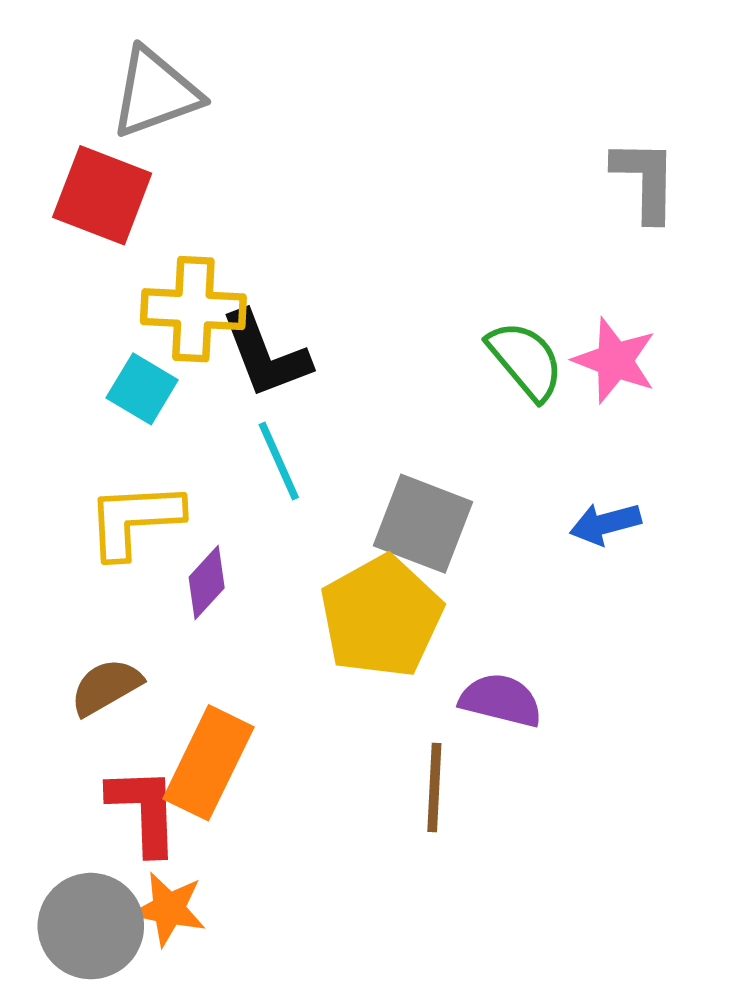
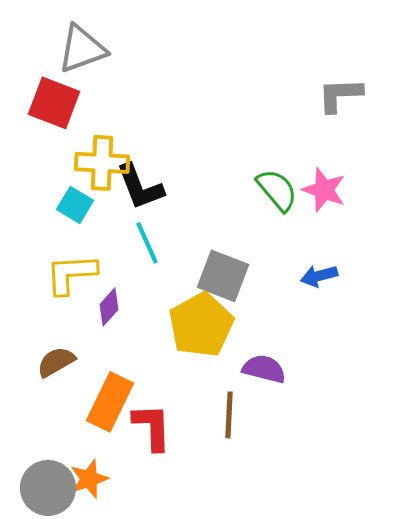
gray L-shape: (645, 180) -> (340, 95), turned -93
red L-shape: (144, 810) -> (152, 427), moved
orange star: (169, 909) -> (89, 479), turned -30

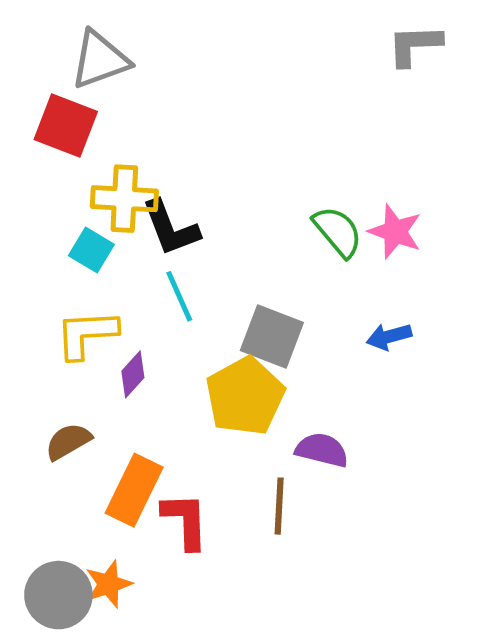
gray L-shape: (340, 95) -> (415, 45), moved

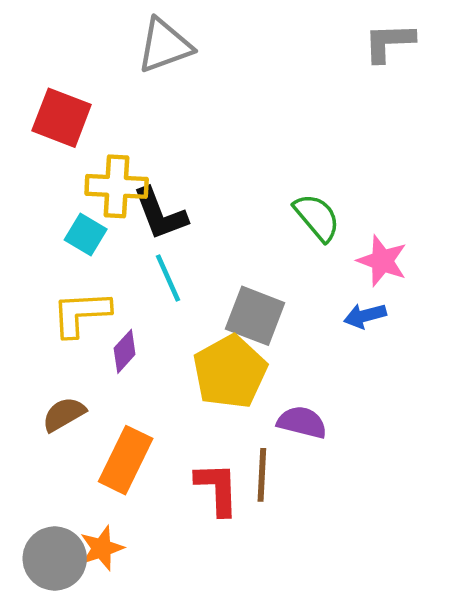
gray triangle: (100, 60) -> (165, 46), moved
pink star: (395, 232) -> (382, 261), moved
red L-shape: (185, 521) -> (217, 489), moved

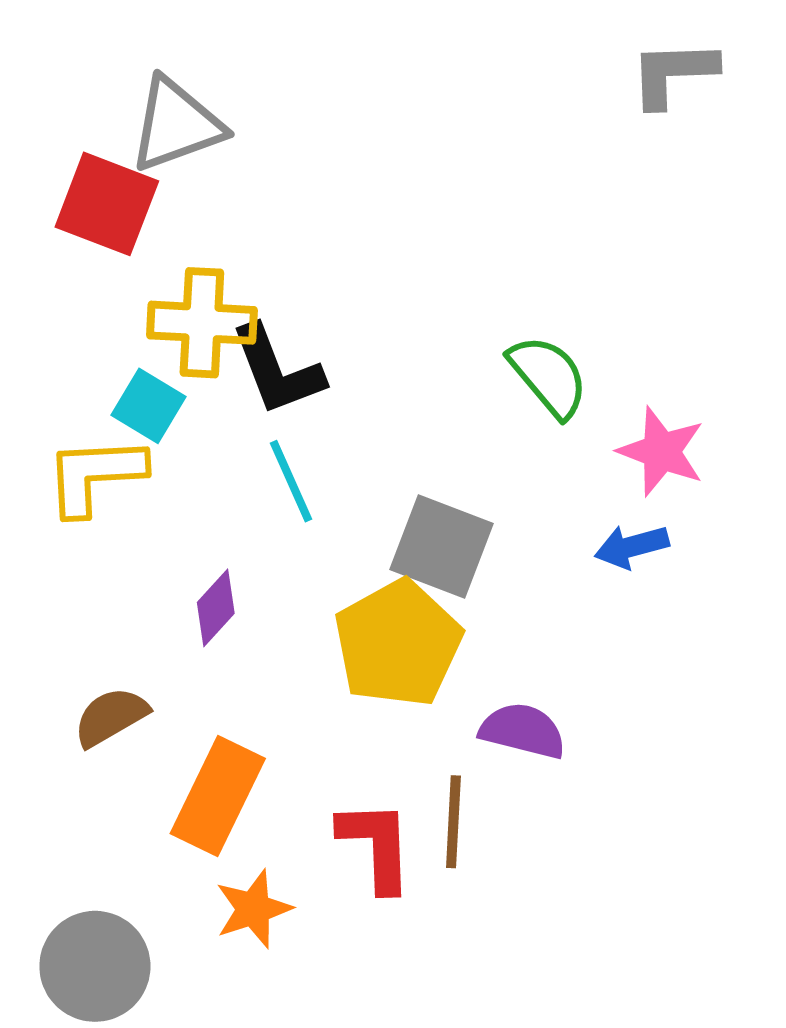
gray triangle: (165, 46) -> (176, 125), moved
yellow L-shape: (81, 313) -> (95, 475), moved
orange star: (102, 548) -> (253, 909), moved

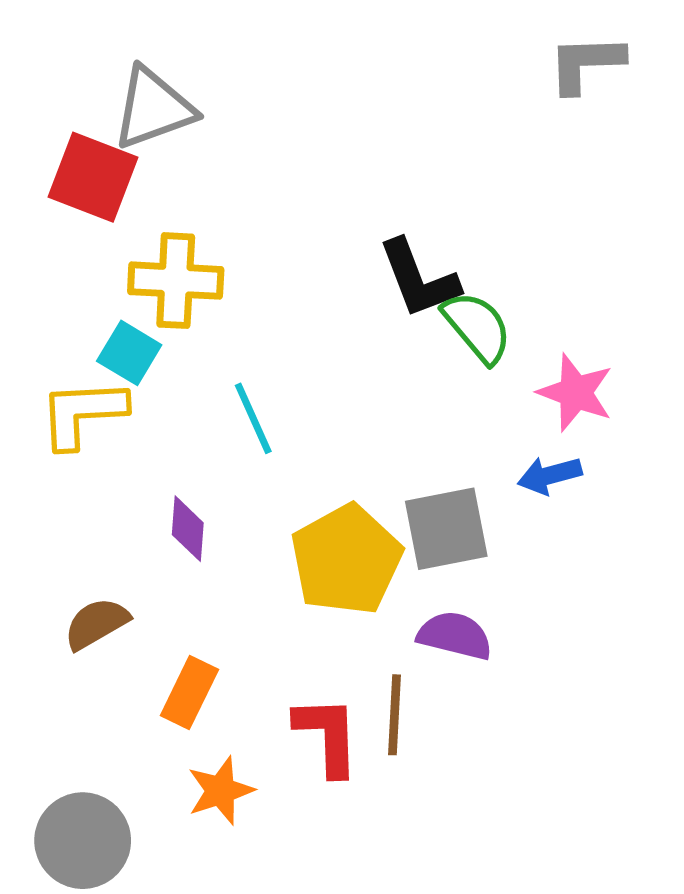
black L-shape: (277, 370) -> (419, 279), moved
gray square: (442, 546) -> (446, 529), moved, turned -32
purple diamond: (216, 608) -> (188, 529), turned -38
orange rectangle: (218, 796) -> (189, 692), size x0.7

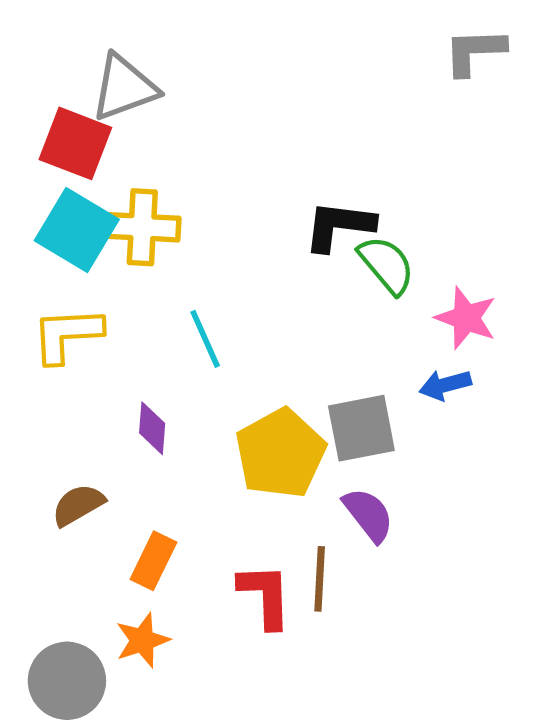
black L-shape: (419, 279) -> (339, 226), turned 118
cyan square: (129, 353) -> (77, 230), moved, size x1.6
purple semicircle: (455, 636) -> (368, 515), turned 38
orange star: (221, 791) -> (142, 640), moved

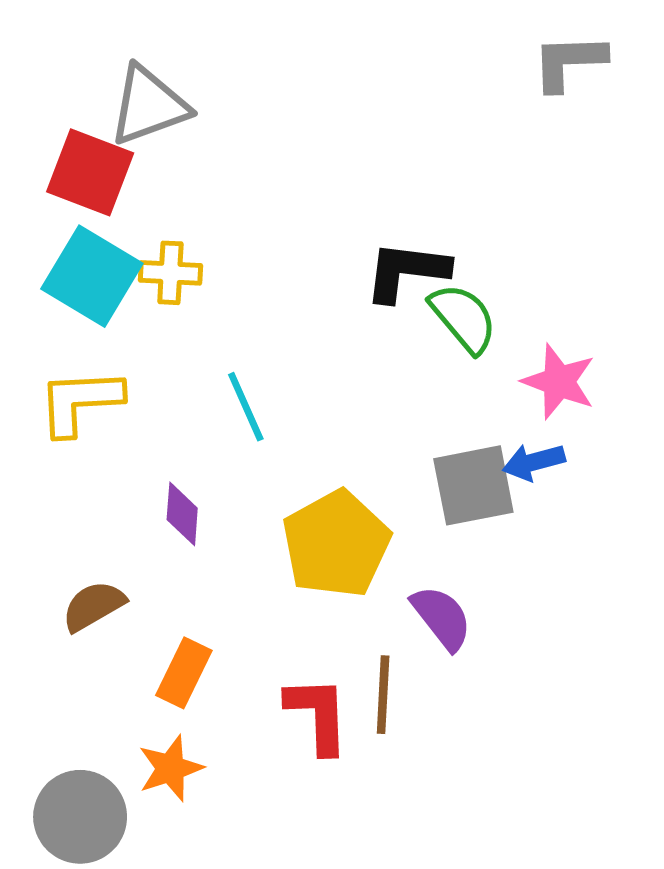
yellow cross: (142, 227) -> (170, 273), size x0.7
gray square: (361, 428) -> (473, 485), moved

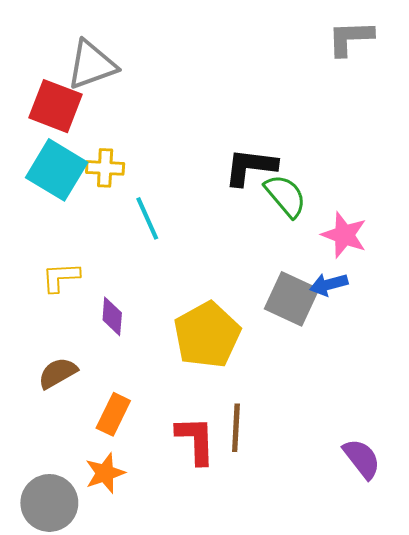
yellow L-shape: (80, 402) -> (61, 277), moved, size x0.7
cyan line: (246, 407) -> (147, 218), moved
gray square: (473, 485) -> (292, 299), turned 36
purple semicircle: (442, 618) -> (362, 459), moved

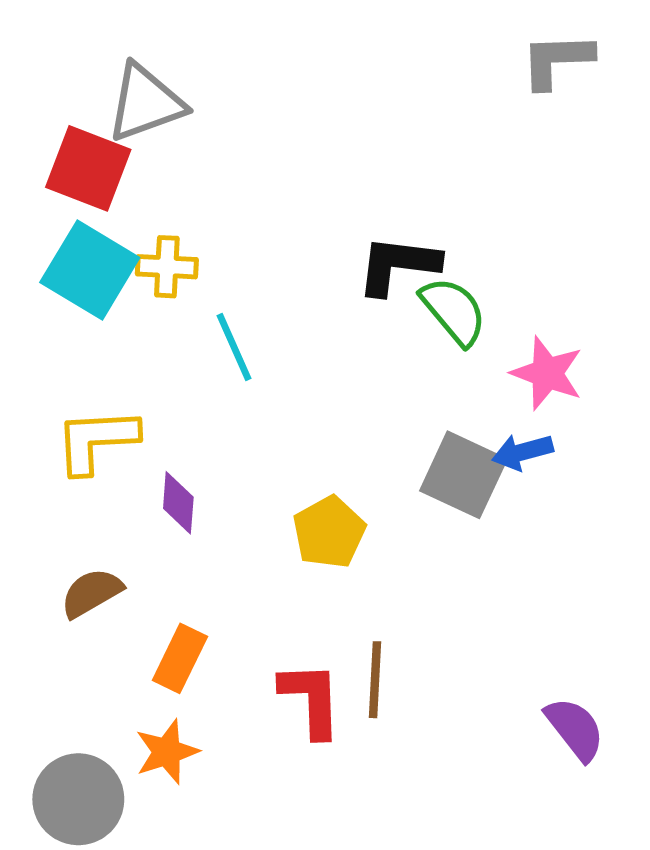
yellow L-shape: (61, 277) -> (96, 440), size x1.4
yellow pentagon: (207, 335) -> (329, 532), size x0.7

